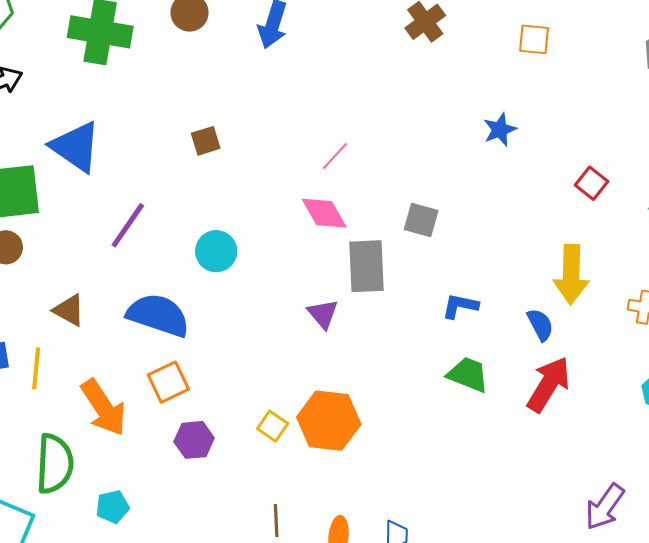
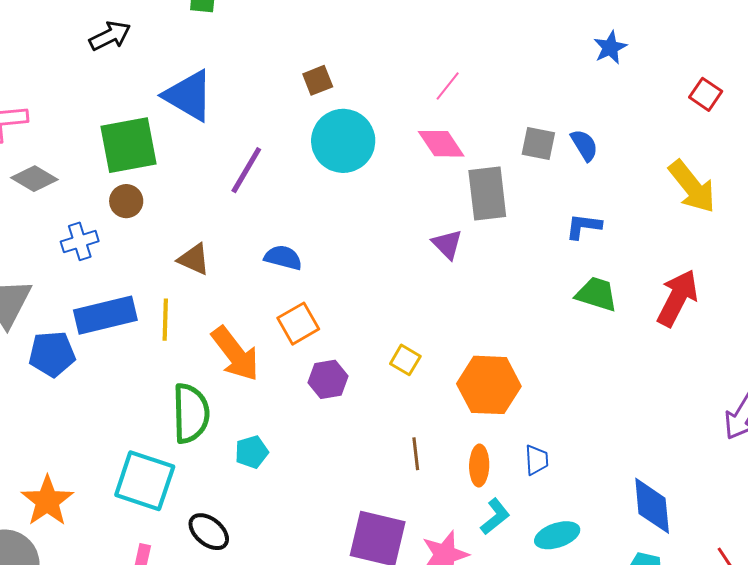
cyan circle: (216, 251) -> (343, 141), moved, size x1.5
yellow arrow: (571, 274) -> (692, 187), turned -36
blue semicircle: (158, 315) -> (283, 258), size x0.6
blue semicircle: (540, 325) -> (584, 145), moved
orange hexagon: (329, 421) -> (489, 385), moved

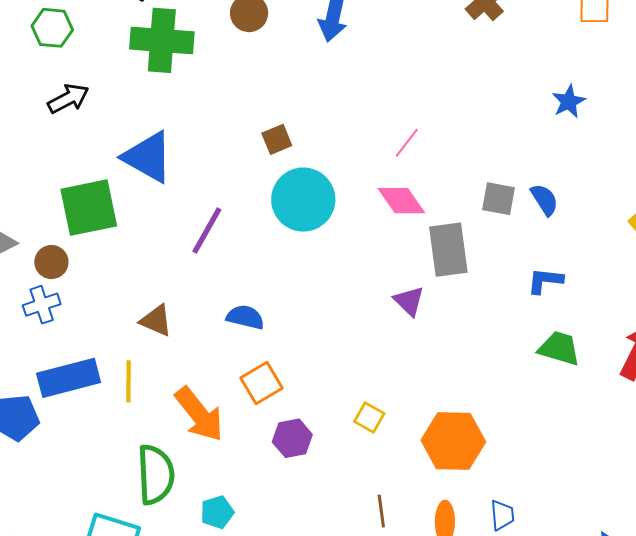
brown circle: (126, 201) -> (51, 262), moved

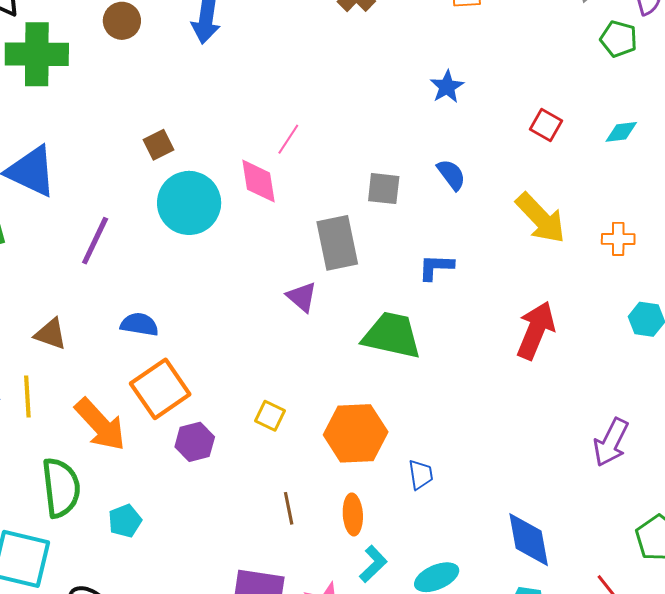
blue semicircle: (544, 200) -> (451, 175), moved
pink diamond: (401, 201) -> (258, 181), moved, turned 30
green trapezoid: (559, 348) -> (392, 335), moved, size x1.4
orange square: (262, 383) -> (160, 389), size x1.4
blue trapezoid: (502, 515) -> (421, 475), moved

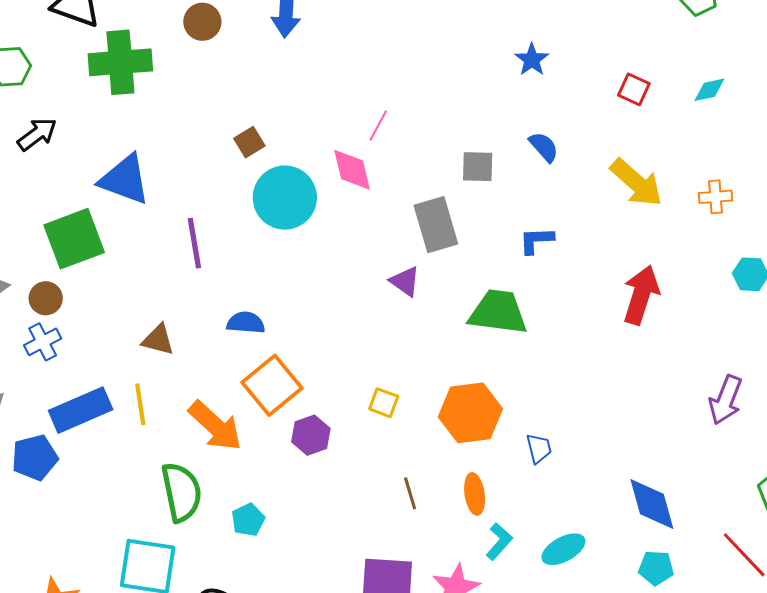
purple line: (95, 241) -> (194, 243), turned -30

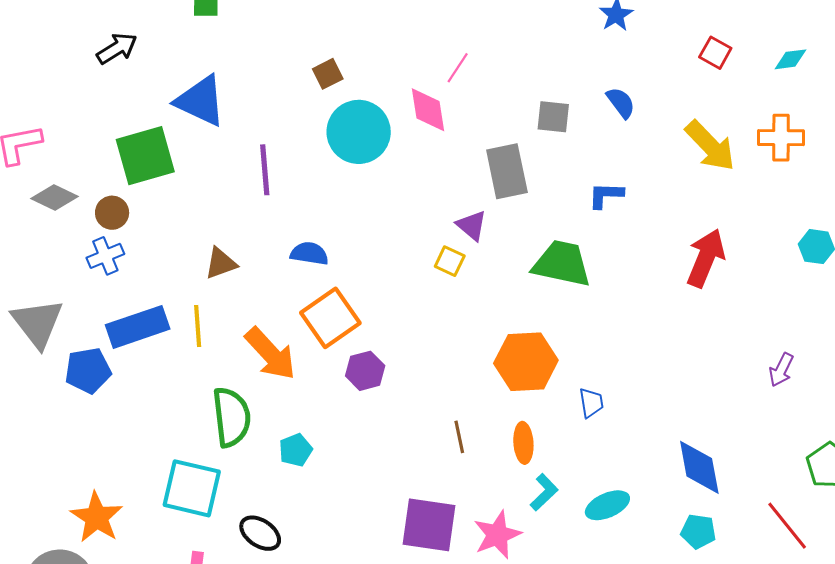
orange cross: (715, 197) -> (781, 138), moved, size x1.4
brown triangle: (158, 340) -> (221, 263), turned -39
purple arrow: (726, 400) -> (781, 370), size x0.7
yellow square: (384, 403) -> (450, 261), moved

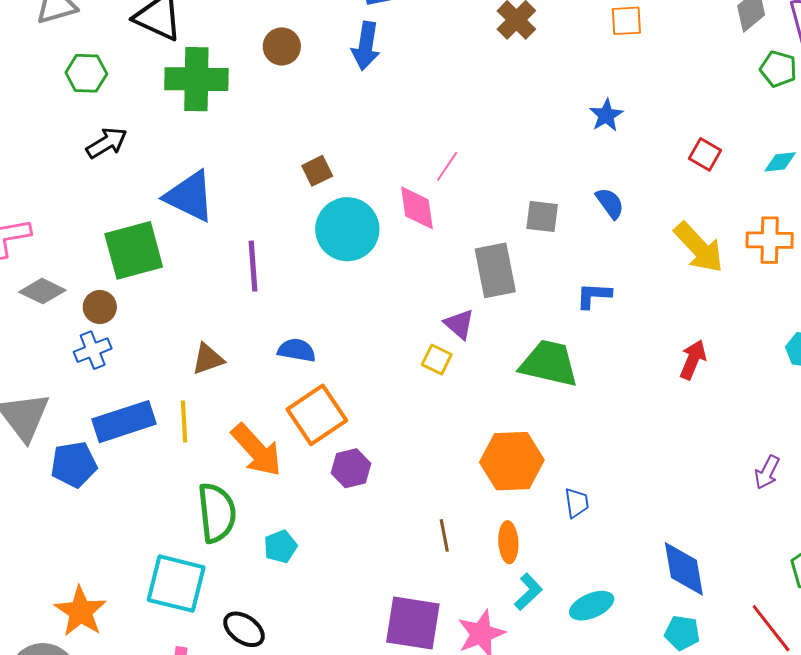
red arrow: (706, 258) -> (693, 360), size x0.7

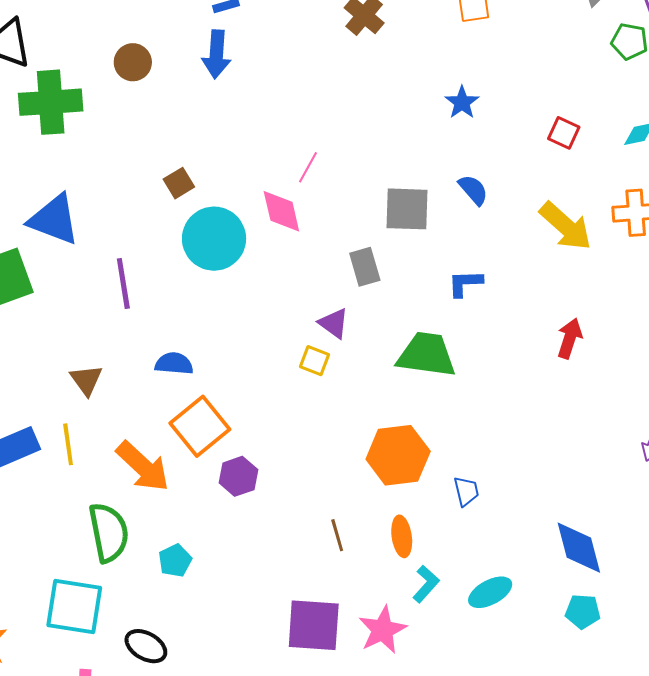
gray square: (542, 216) -> (407, 209), size x1.4
gray rectangle: (495, 270) -> (365, 267), size x0.7
brown triangle: (208, 359) -> (86, 380), turned -42

